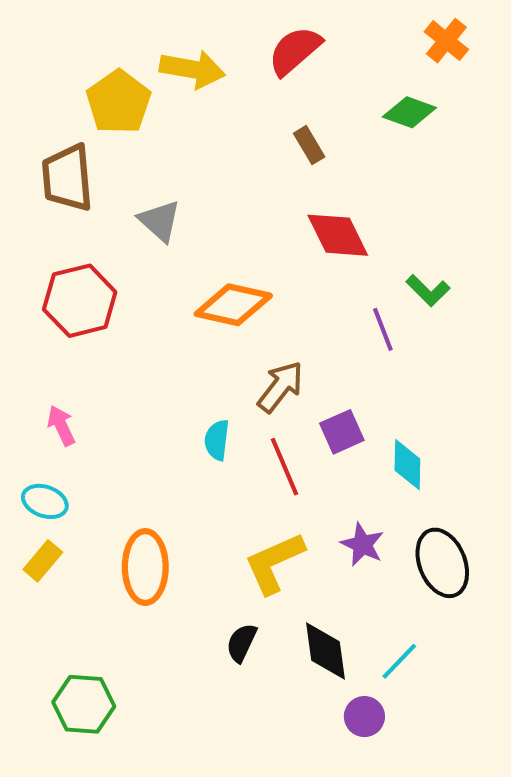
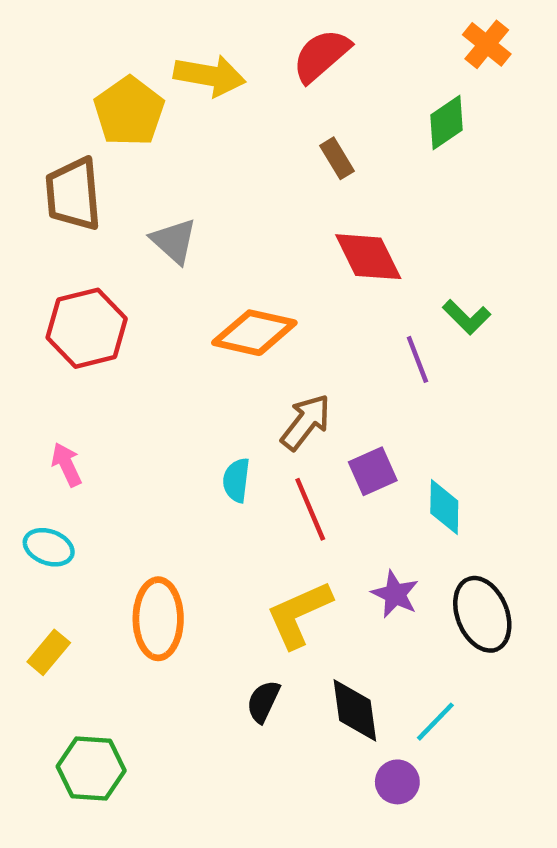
green diamond: (409, 112) -> (447, 123), turned -54
yellow rectangle: (43, 561) -> (49, 652), moved

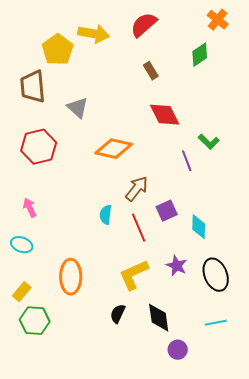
cyan line: (435, 722) -> (216, 323), moved, turned 35
green hexagon: (91, 769) -> (35, 321), moved

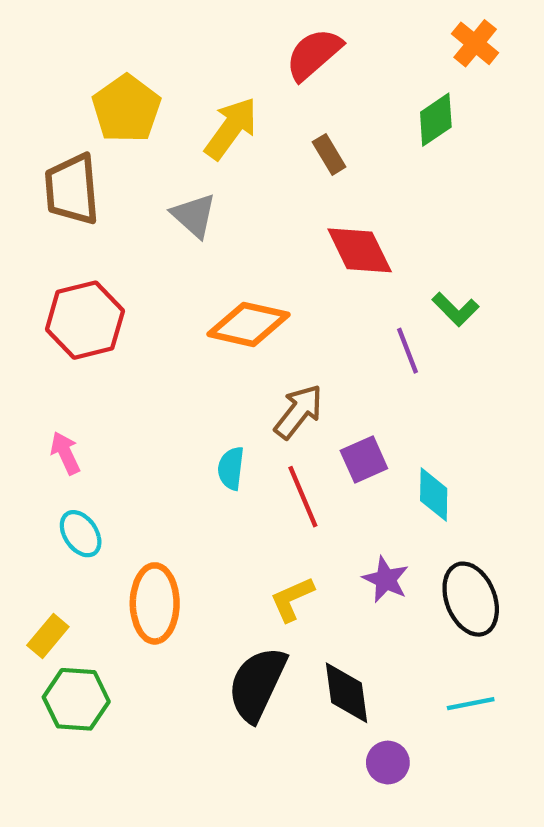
yellow arrow: (94, 34) -> (231, 128), moved, turned -64
gray triangle: (78, 108) -> (194, 215), moved
cyan ellipse: (22, 245) -> (81, 534), moved, turned 35
yellow L-shape: (134, 275) -> (292, 599), size x0.7
black semicircle: (118, 314) -> (257, 684), size x1.8

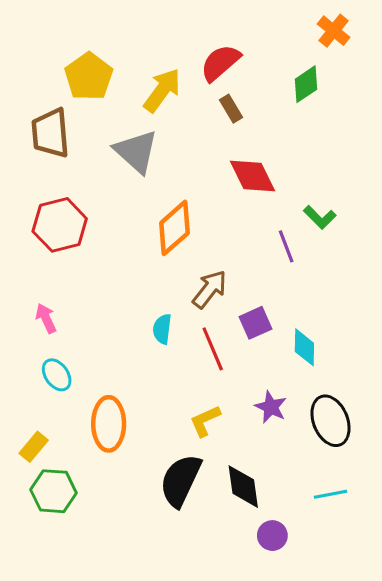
red semicircle: (314, 54) -> (220, 63), moved
gray triangle: (194, 215) -> (136, 151), size x1.4
orange diamond: (248, 324) -> (174, 228), turned -54

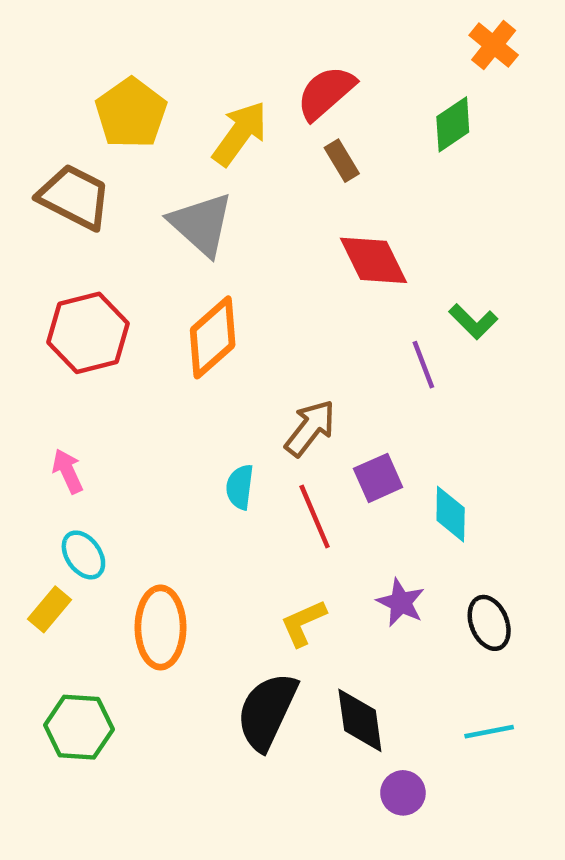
brown trapezoid: (50, 133) -> (74, 197), turned 122
orange diamond: (174, 228) -> (213, 337), moved
black ellipse: (330, 421) -> (489, 623), size x0.7
yellow rectangle: (34, 447) -> (49, 609), moved

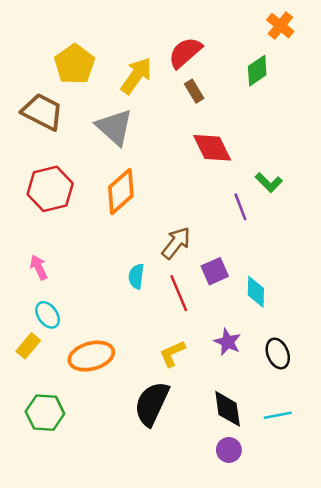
orange ellipse: (161, 627) -> (91, 356), turned 75
black diamond: (360, 720) -> (228, 409), moved

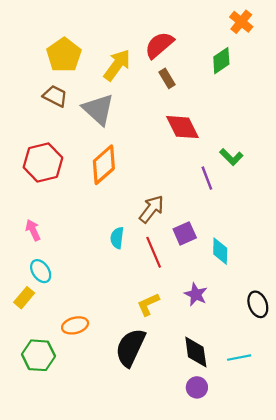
brown trapezoid: (42, 112) -> (55, 96), moved, size x0.7
black ellipse: (278, 353) -> (258, 304), moved
orange ellipse: (91, 356) -> (75, 325), moved, size x0.7

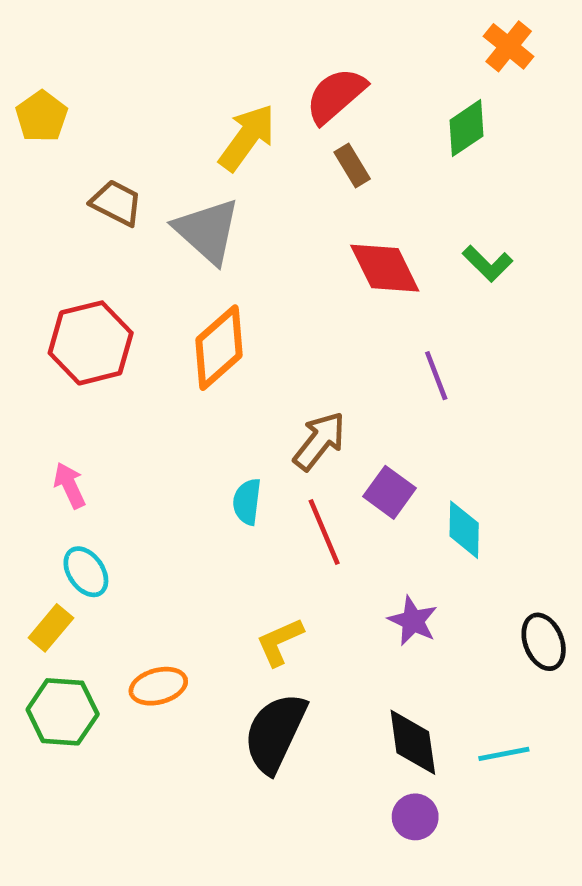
yellow pentagon: (64, 55) -> (42, 116), moved, size x0.7
green L-shape: (231, 157) -> (488, 264), moved
purple square: (185, 233) -> (389, 492), turned -30
yellow L-shape: (148, 304) -> (280, 642), moved
green hexagon: (38, 355) -> (63, 712), moved

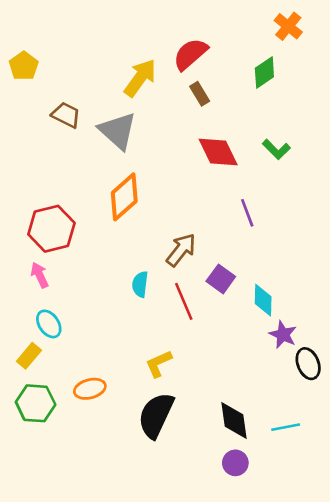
red hexagon: (91, 343) -> (51, 229), moved
purple star: (413, 621) -> (283, 335), moved

